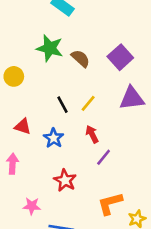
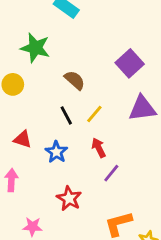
green star: (50, 48) -> (35, 48), moved
brown semicircle: (81, 58) -> (75, 80), moved

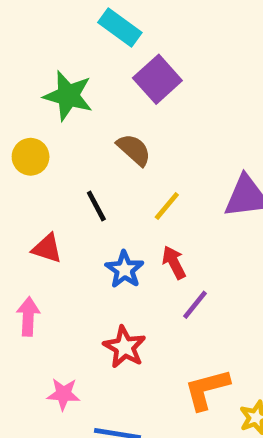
purple square: (130, 63) -> (157, 79), moved
black line: (66, 115) -> (96, 206), moved
blue star: (56, 152) -> (125, 270), moved

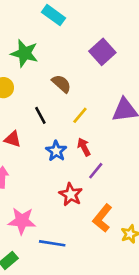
purple square: (157, 79) -> (102, 52), moved
red star: (125, 347) -> (71, 194), moved
orange L-shape: (207, 389) -> (102, 218), turned -36
pink star: (63, 394) -> (22, 221), size x1.5

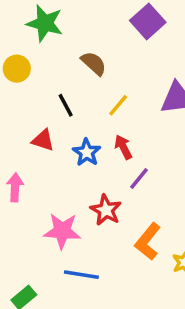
red triangle: (13, 139) -> (43, 140), moved
pink star: (22, 221) -> (62, 231), moved

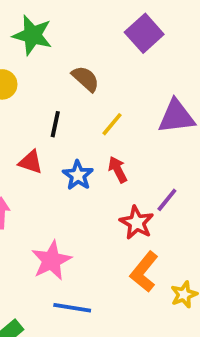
black line: (66, 105) -> (55, 124), turned 40
purple line: (139, 179) -> (167, 200), moved
red star: (106, 210) -> (137, 223), moved
pink star: (62, 231) -> (51, 260), turned -30

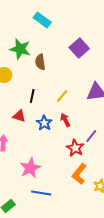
brown semicircle: (85, 79) -> (40, 62), moved, turned -140

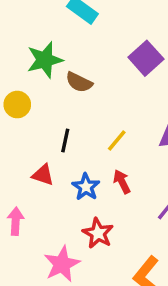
green star: (20, 49) -> (45, 60), turned -30
brown semicircle: (40, 62) -> (79, 82), turned -56
red star: (75, 148) -> (98, 233), moved

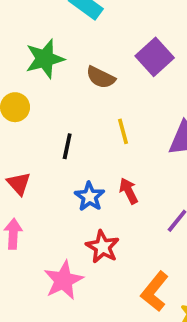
brown semicircle: (79, 82) -> (101, 77), moved
yellow line: (117, 141) -> (123, 131), moved, turned -55
red triangle: (43, 175) -> (19, 183), moved, turned 30

